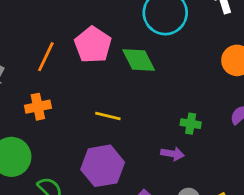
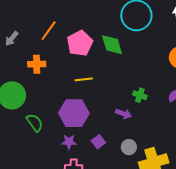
pink pentagon: (93, 45) -> (80, 43), moved
yellow line: (108, 116) -> (84, 79), turned -30

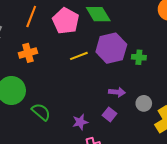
purple hexagon: (74, 113) -> (111, 48), moved
purple arrow: (123, 114) -> (117, 92), moved
gray circle: (129, 147) -> (144, 103), moved

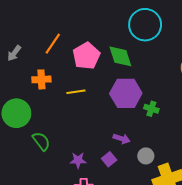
yellow line: (79, 56) -> (76, 92), moved

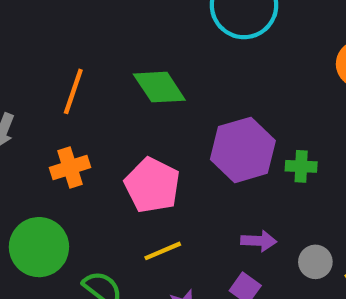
pink pentagon: (86, 56) -> (152, 185), moved
green diamond: (120, 56) -> (159, 87), moved
yellow line: (76, 92) -> (163, 251), moved

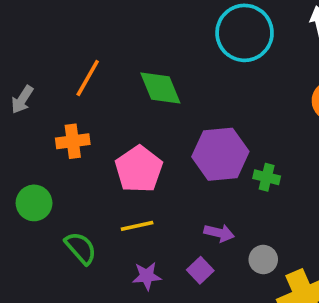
green circle: (39, 247) -> (34, 203), size x0.7

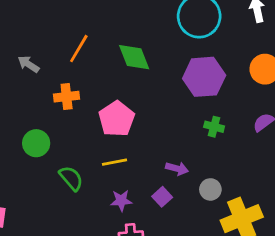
gray arrow: (22, 100) -> (28, 64), turned 90
purple hexagon: (220, 154) -> (204, 77), moved

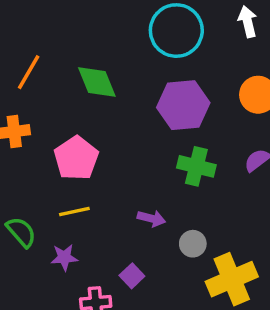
green cross: (214, 127) -> (196, 166), size x1.5
purple square: (162, 197) -> (132, 276), moved
purple star: (121, 201) -> (64, 257), moved

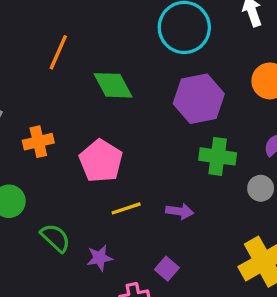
orange line: (29, 72) -> (58, 52), moved
yellow line: (74, 211) -> (126, 208), moved
gray circle: (193, 244) -> (261, 188), moved

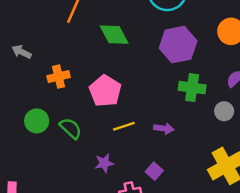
green semicircle: (55, 238) -> (71, 128), moved

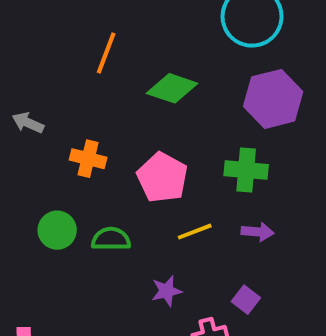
green diamond: (114, 35) -> (172, 88), turned -40
orange cross: (59, 77) -> (88, 159), turned 30
green cross: (192, 88) -> (246, 170), moved
green semicircle: (71, 128) -> (111, 239), turned -40

